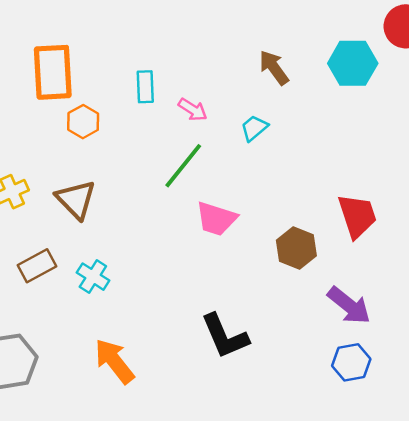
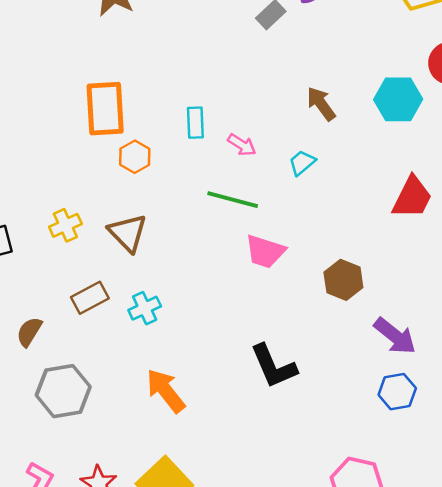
green line: (183, 166) -> (233, 200), turned 66
red trapezoid: (357, 216) -> (412, 197), moved, turned 45
cyan cross: (93, 277) -> (145, 308), turned 32

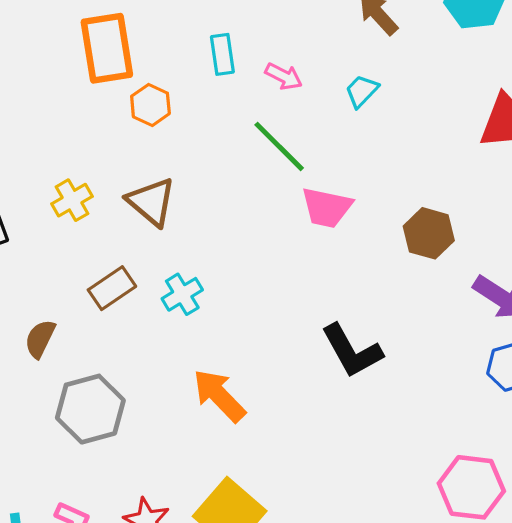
green line: (233, 200) -> (279, 146), turned 36

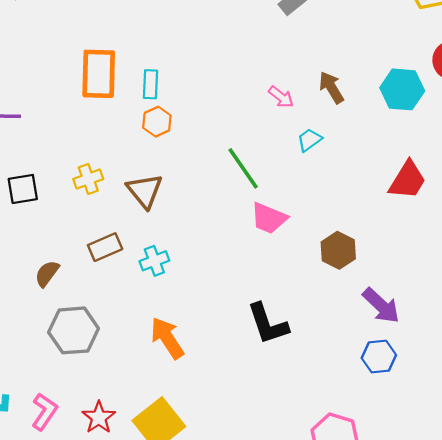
orange rectangle: (107, 48) -> (99, 74), moved
cyan rectangle: (222, 54) -> (150, 84), moved
pink arrow: (284, 76) -> (281, 97), moved

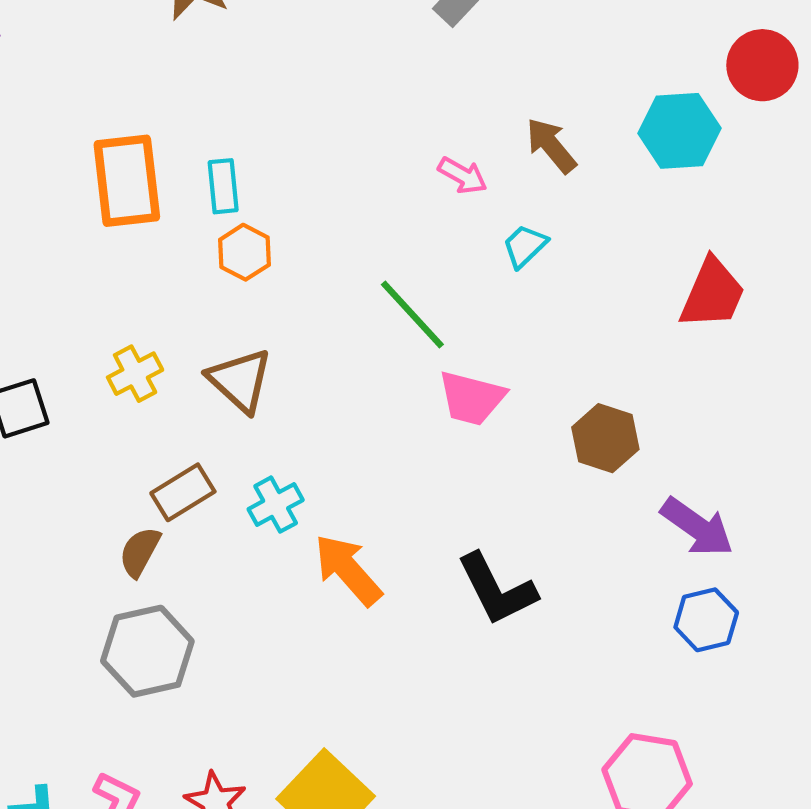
brown semicircle: (47, 274) -> (140, 552), moved
orange arrow: (167, 338) -> (348, 570), moved

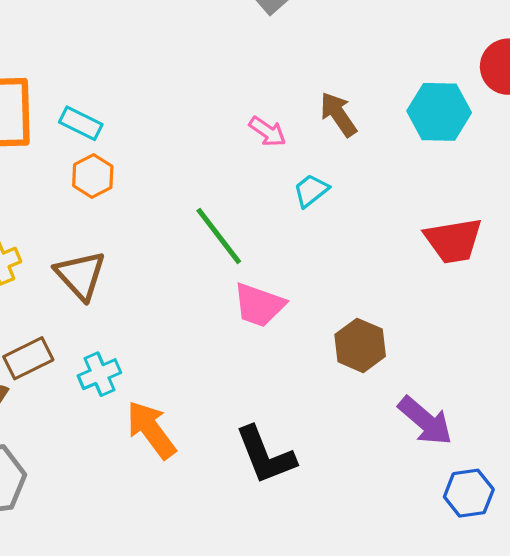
cyan rectangle: (223, 186) -> (81, 123), turned -63
red trapezoid: (712, 294) -> (453, 241), turned 52
blue hexagon: (706, 620) -> (469, 493), moved

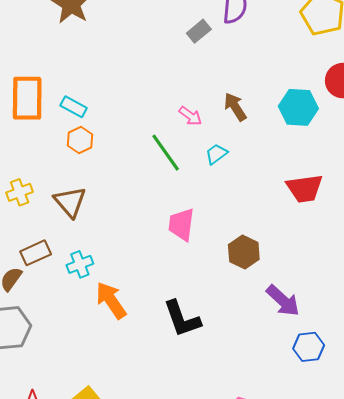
green line: (219, 236) -> (166, 153), moved
pink trapezoid: (259, 305) -> (181, 224), turned 76

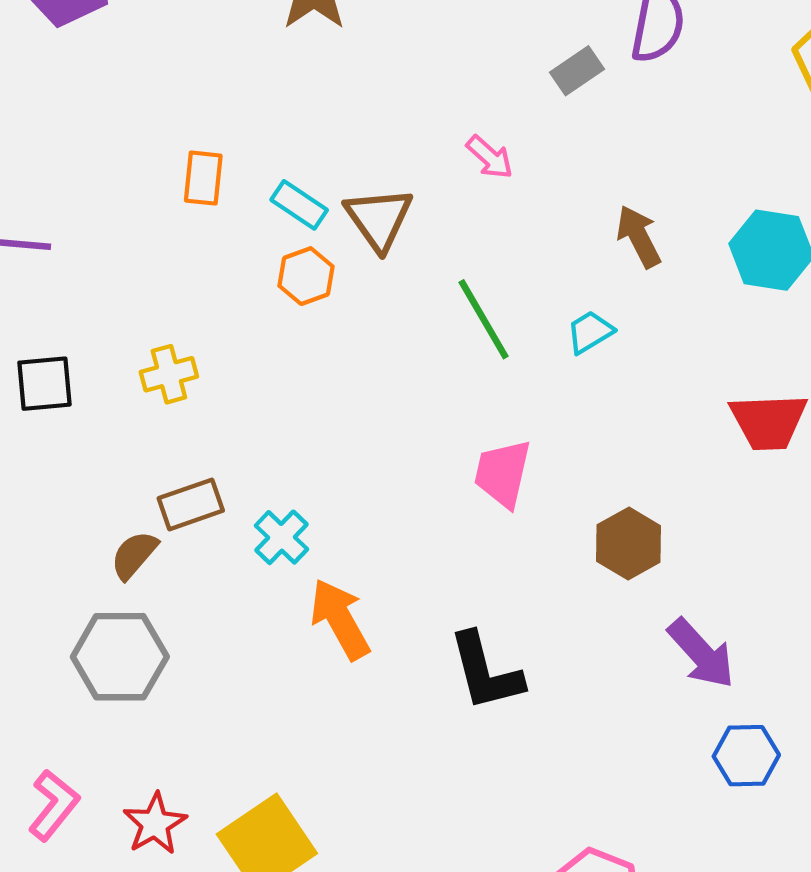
orange rectangle: (27, 98) -> (203, 178), size x0.6
pink arrow: (190, 116) -> (490, 157), moved
brown triangle: (70, 202) -> (379, 219), moved
cyan cross: (80, 264) -> (281, 537), turned -30

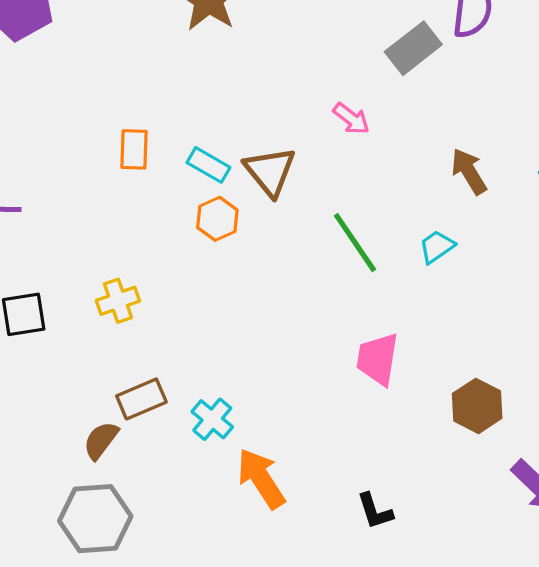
gray rectangle: (577, 71) -> (413, 48), size x1.4
black L-shape: (486, 672) -> (375, 511), size x0.6

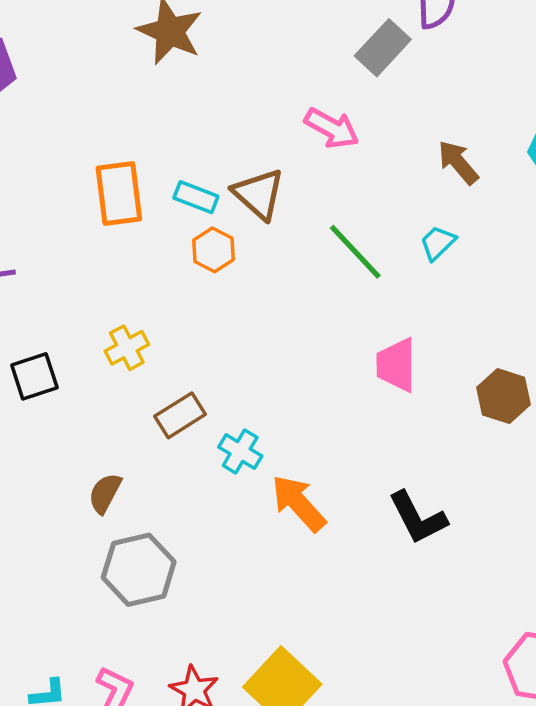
pink arrow: (351, 119) -> (332, 128), size x1.4
orange rectangle: (134, 149) -> (119, 193), size x1.5
brown rectangle: (141, 399) -> (180, 415), moved
brown semicircle: (101, 440) -> (105, 493), moved
black L-shape: (375, 511) -> (418, 518), size x1.5

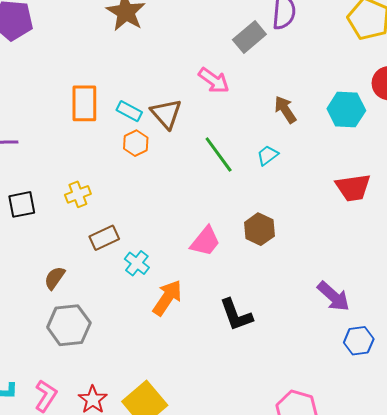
pink trapezoid: (396, 365) -> (205, 241), moved, turned -148
brown hexagon: (504, 396) -> (259, 229), moved
orange arrow: (299, 503) -> (167, 298), turned 69

